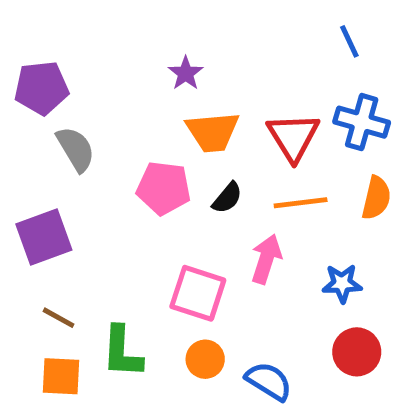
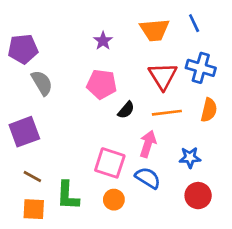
orange trapezoid: (213, 132) -> (155, 30), moved
pink pentagon: (164, 188) -> (102, 84), moved
blue semicircle: (269, 381) -> (148, 178), moved

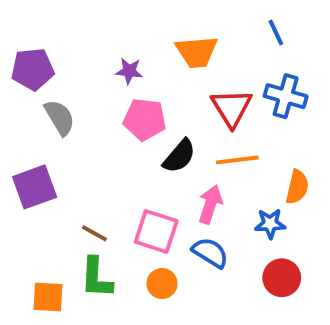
orange trapezoid: (155, 30) -> (197, 52), moved
purple star: (103, 41) -> (129, 71), moved, turned -30
black semicircle: (126, 110) -> (179, 156), size x1.4
orange semicircle: (209, 110) -> (297, 187), moved
brown line: (32, 177) -> (94, 233), moved

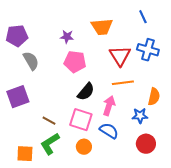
black semicircle: (179, 156) -> (86, 92), moved
green L-shape: (96, 278) -> (50, 144), turned 55

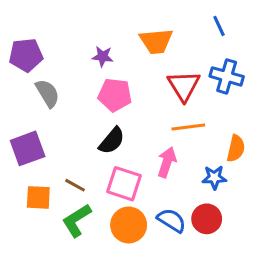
black semicircle: (86, 92) -> (112, 141), moved
blue semicircle: (109, 131) -> (171, 220), moved
red circle: (146, 144) -> (207, 219), moved
orange circle: (84, 147) -> (129, 225), size x1.5
orange square: (25, 154) -> (38, 197), moved

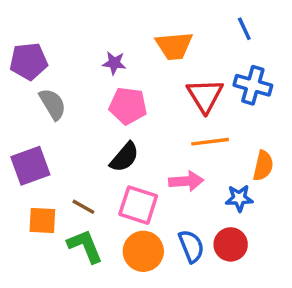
pink arrow: (167, 162) -> (186, 181), turned 68
green L-shape: (77, 220) -> (85, 246), turned 100
blue semicircle: (171, 220) -> (191, 246), turned 36

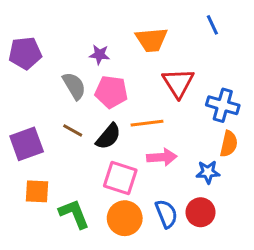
blue cross: (253, 85) -> (223, 105), moved
gray semicircle: (53, 104) -> (74, 86), moved
orange line: (210, 142) -> (147, 123), moved
brown line: (83, 207) -> (73, 130), moved

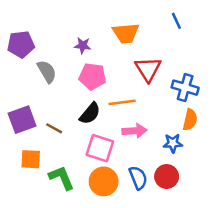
gray semicircle: (74, 86) -> (47, 71), moved
brown line: (73, 130) -> (54, 128), moved

